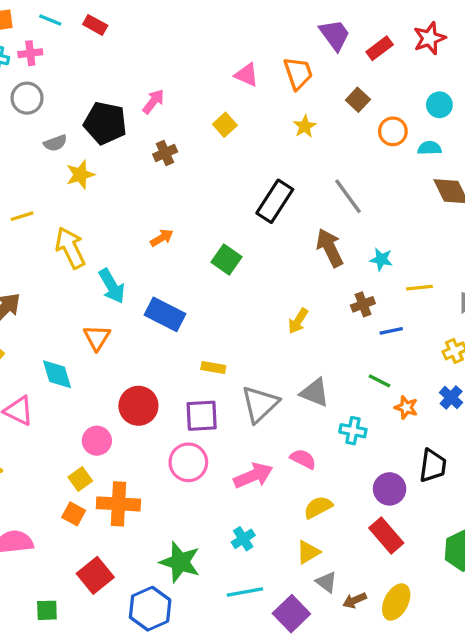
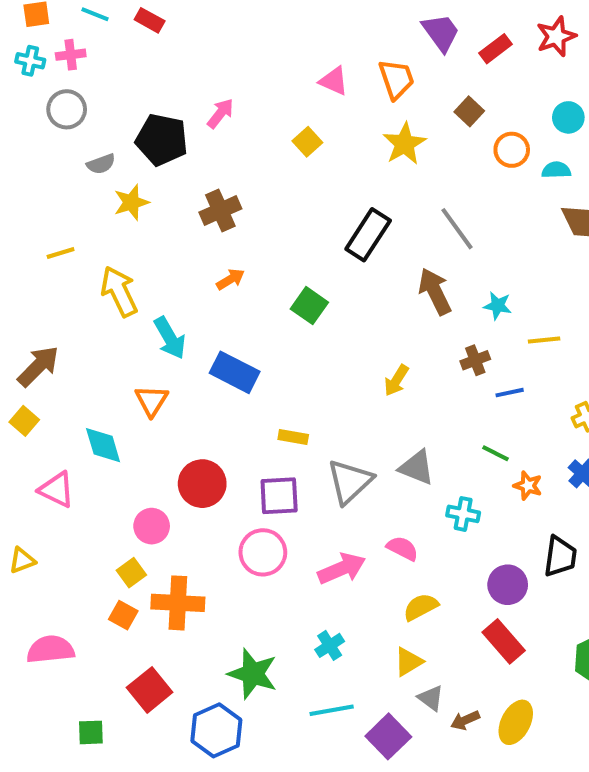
yellow star: (305, 126) -> (404, 144), size x1.5
brown cross: (165, 153) -> (220, 210), moved, size x1.4

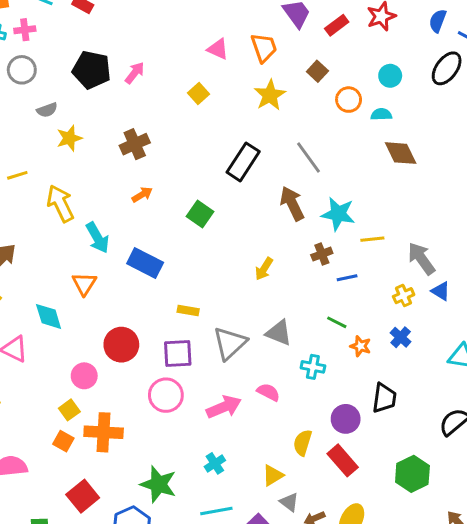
black pentagon: (162, 140) -> (92, 70), moved
cyan star: (498, 306) -> (338, 214), size x1.6
yellow semicircle: (421, 607) -> (303, 443), moved, turned -45

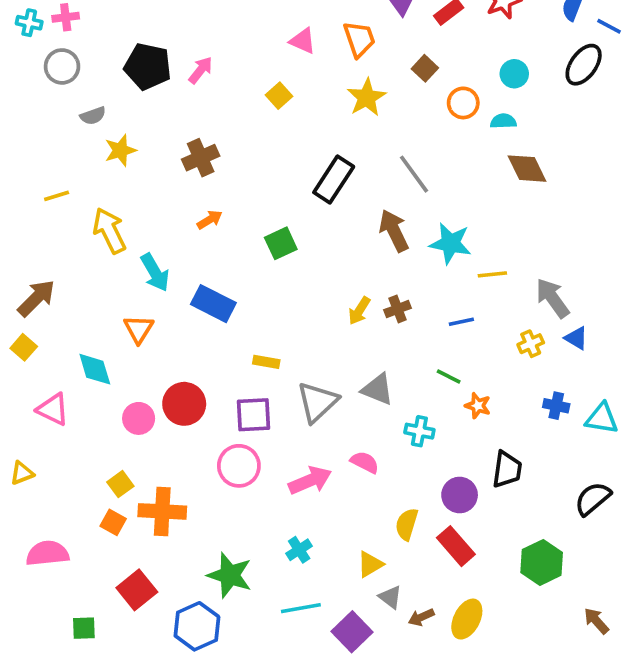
green square: (200, 214) -> (281, 243), turned 30
brown cross: (322, 254) -> (398, 309), moved
blue cross: (401, 337) -> (556, 406), moved, turned -30
pink circle: (84, 376) -> (139, 418), moved

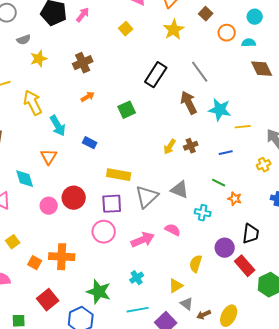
blue rectangle: (213, 304) -> (90, 143), size x0.6
yellow rectangle: (266, 362) -> (119, 175), size x1.6
yellow square: (120, 484) -> (13, 242), moved
red rectangle: (456, 546) -> (245, 266), moved

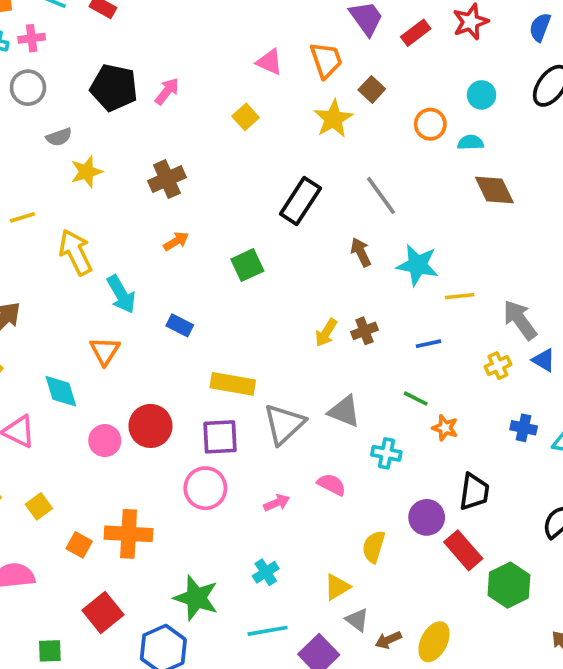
brown square: (206, 14) -> (372, 89), moved
brown arrow: (189, 103) -> (361, 252), size x0.7
pink arrow: (143, 240) -> (277, 503), size x0.6

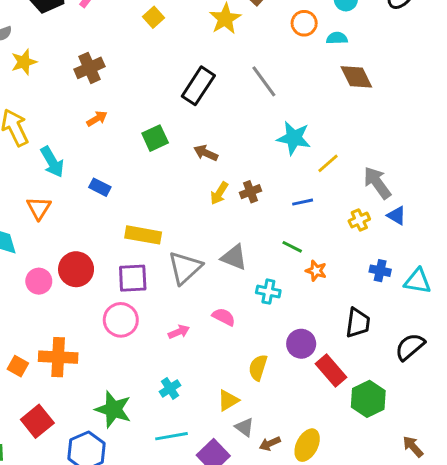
brown arrow: (361, 252) -> (206, 153), moved, turned -40
yellow line: (460, 296) -> (328, 163), turned -35
black trapezoid: (474, 492) -> (358, 323), moved

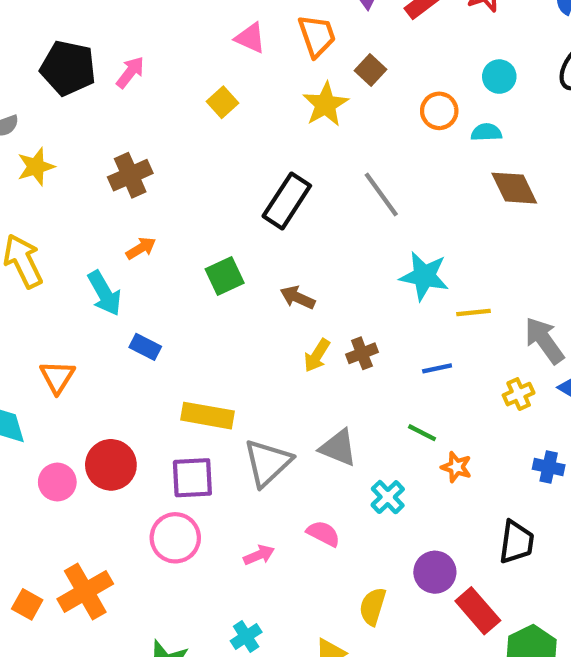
cyan arrow: (52, 162) -> (104, 293), moved
yellow line: (328, 163) -> (474, 313), turned 35
cyan cross: (268, 292) -> (388, 497), turned 35
orange cross: (58, 357) -> (85, 591), turned -33

